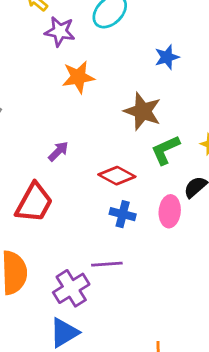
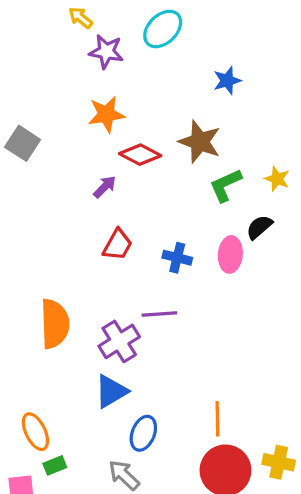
orange star: (78, 77) -> (106, 114), moved
red diamond: (117, 176) -> (140, 155), moved
red trapezoid: (34, 203) -> (118, 245), moved, size x0.7

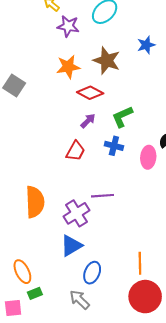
brown star: (200, 142) -> (107, 61), moved
green L-shape: (225, 185) -> (122, 117), moved
purple arrow: (105, 187) -> (88, 121), moved
blue cross: (177, 258) -> (114, 146), moved

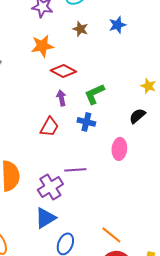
brown star: (107, 61) -> (80, 29), moved, size x0.6
purple arrow: (88, 121) -> (61, 98), turned -56
pink ellipse: (148, 157) -> (119, 149), moved
orange line: (140, 263) -> (111, 235), turned -50

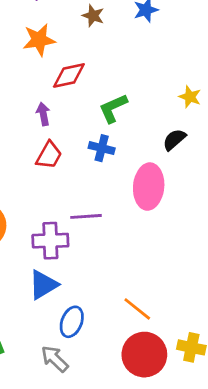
red diamond: (63, 71) -> (69, 75), turned -40
purple arrow: (61, 98) -> (43, 114), moved
pink ellipse: (119, 149) -> (149, 187), size x1.4
purple cross: (50, 187) -> (50, 241), turned 30

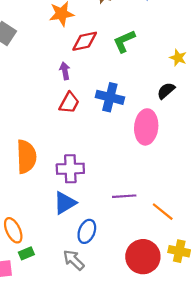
green L-shape: (113, 108) -> (124, 41), moved
blue cross: (102, 148) -> (110, 97), size x1.4
purple line: (86, 216) -> (124, 196), moved
orange line: (137, 309) -> (163, 212), moved

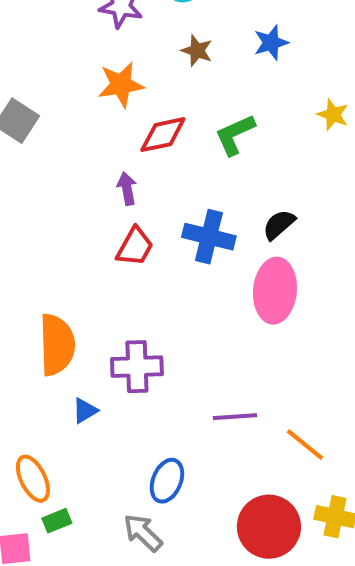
yellow star: (178, 58) -> (333, 115), moved
black semicircle: (166, 91) -> (279, 225), moved
blue triangle: (65, 203) -> (85, 411), moved, size x0.6

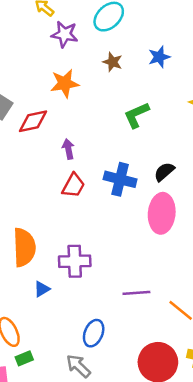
red diamond: (163, 135) -> (33, 121), moved

